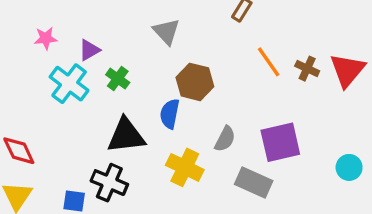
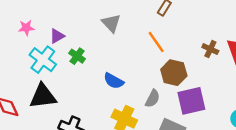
orange line: (269, 62) -> (156, 42), moved
brown hexagon: (195, 82) -> (174, 73), moved
blue semicircle: (170, 114) -> (114, 81), turned -72
black triangle: (126, 136) -> (43, 96), moved

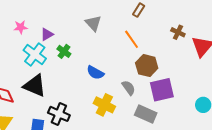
brown cross: (210, 49) -> (178, 32), moved
black triangle: (43, 96) -> (35, 86), turned 30
gray semicircle: (153, 99) -> (129, 88), turned -63

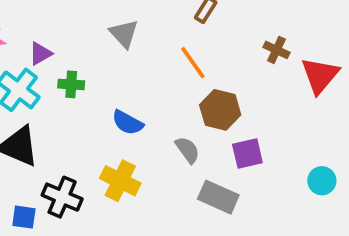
green cross: (64, 51) -> (71, 84), turned -32
purple square: (162, 90) -> (247, 153), size x0.7
yellow cross: (104, 105) -> (120, 181), moved

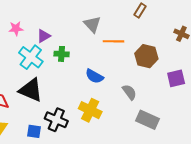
orange line: (193, 63) -> (114, 41), moved, turned -54
brown hexagon: (220, 110) -> (146, 56), moved
purple square: (247, 153) -> (176, 78), moved

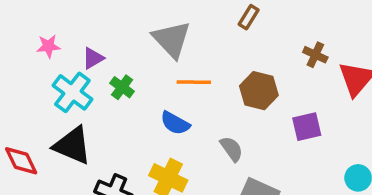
gray triangle: (92, 24) -> (172, 39), size x1.4
orange line: (114, 41) -> (194, 82), moved
green cross: (62, 54) -> (122, 87), turned 32

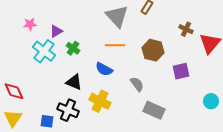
gray triangle: (172, 39) -> (117, 16), moved
black triangle: (72, 145) -> (74, 82), moved, size x0.7

